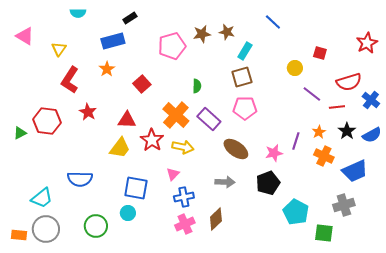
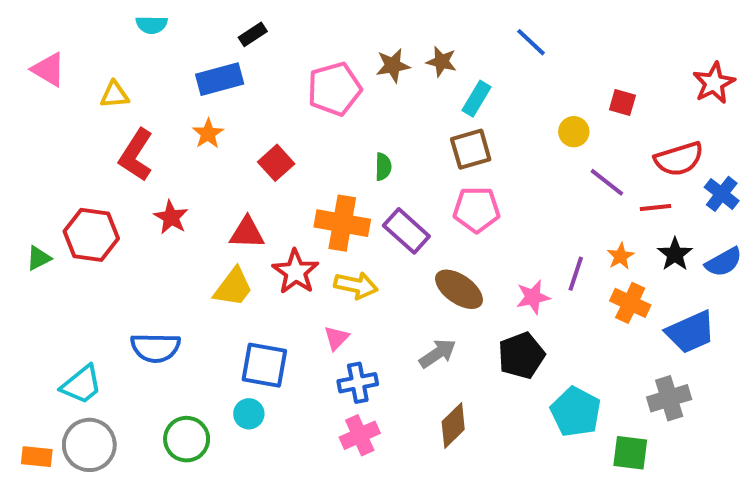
yellow triangle: (59, 49) -> (115, 95), turned 49
orange cross: (176, 115) -> (342, 223), turned -32
gray arrow: (225, 182) -> (438, 353), turned -36
brown diamond: (216, 219) -> (453, 425), moved

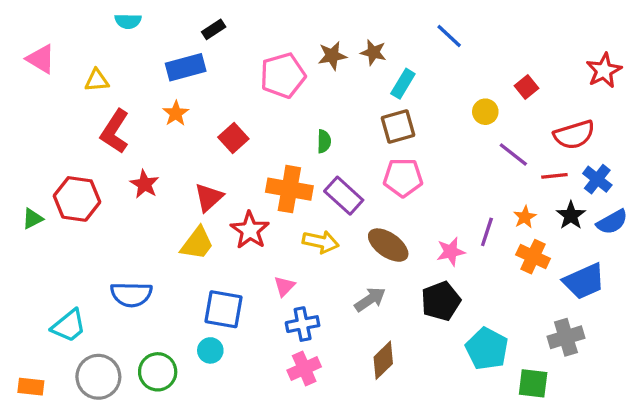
red square: (622, 102) -> (526, 87), turned 35
blue cross: (722, 194) -> (597, 179), moved
red triangle: (247, 233) -> (209, 197), turned -44
yellow arrow: (356, 285) -> (321, 242), moved
gray circle: (89, 445) -> (98, 377), moved

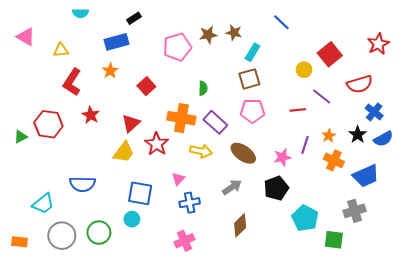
red square: (526, 87) -> (330, 54), size x1.6
red line: (554, 176) -> (298, 110), moved
pink cross: (304, 369) -> (184, 241), moved

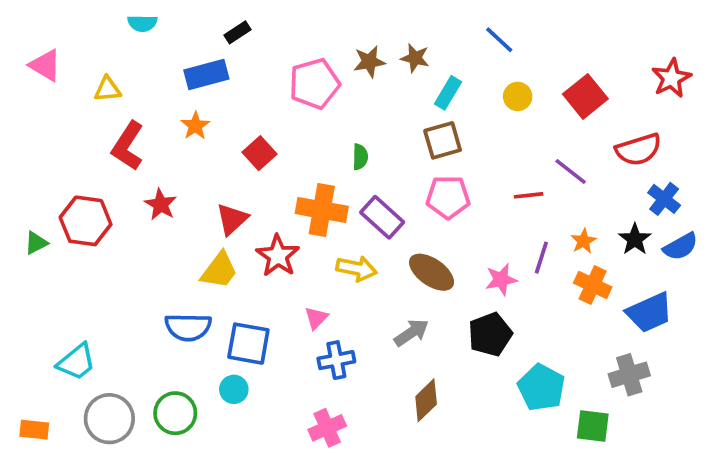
yellow circle: (304, 70) -> (518, 96), moved
blue semicircle: (82, 184) -> (188, 327), moved

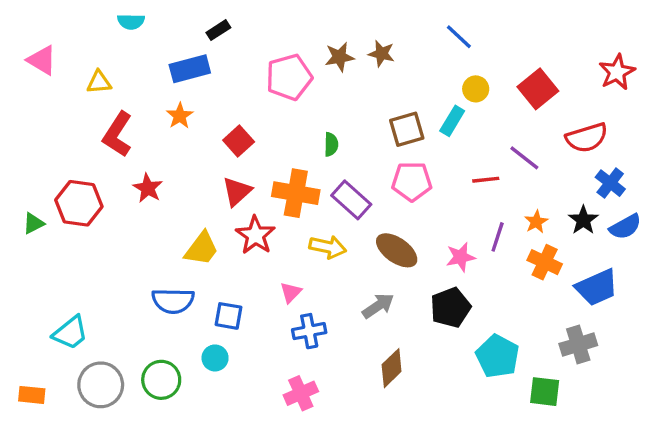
cyan rectangle: (448, 93) -> (452, 121), moved
red triangle: (232, 219) -> (237, 191), moved
blue square: (248, 344) -> (228, 316), size x0.7

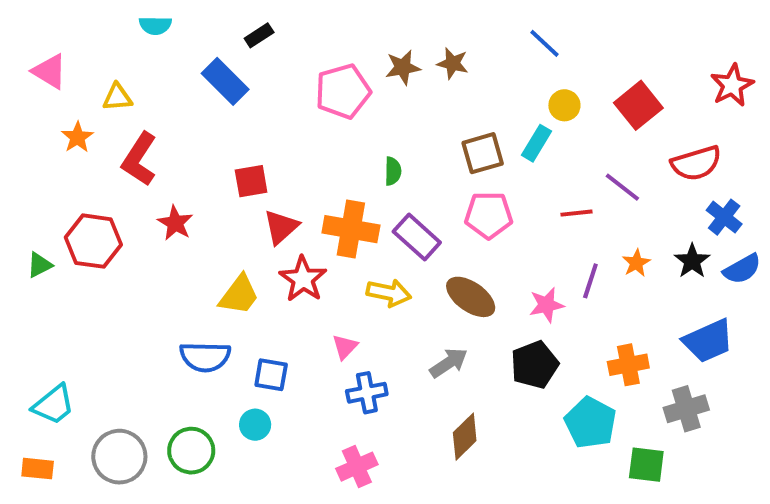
blue rectangle: (190, 69) -> (225, 81), turned 60
orange star: (180, 116) -> (77, 137), moved
red square: (239, 141) -> (251, 181), moved, turned 32
orange cross: (545, 262) -> (628, 365), moved, turned -36
cyan trapezoid: (70, 333) -> (53, 405), moved

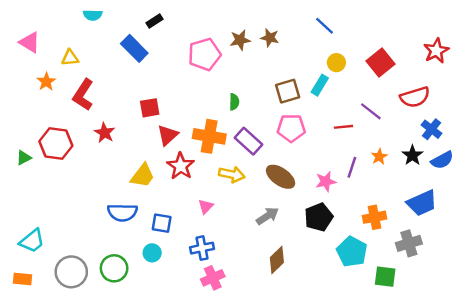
blue cross: (367, 393) -> (202, 248), moved

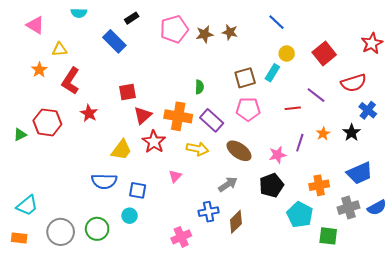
pink triangle: (30, 42) -> (35, 25), moved
pink pentagon: (204, 54) -> (174, 29), moved
blue semicircle: (442, 160) -> (377, 208), moved
blue cross: (202, 248) -> (209, 212), moved

